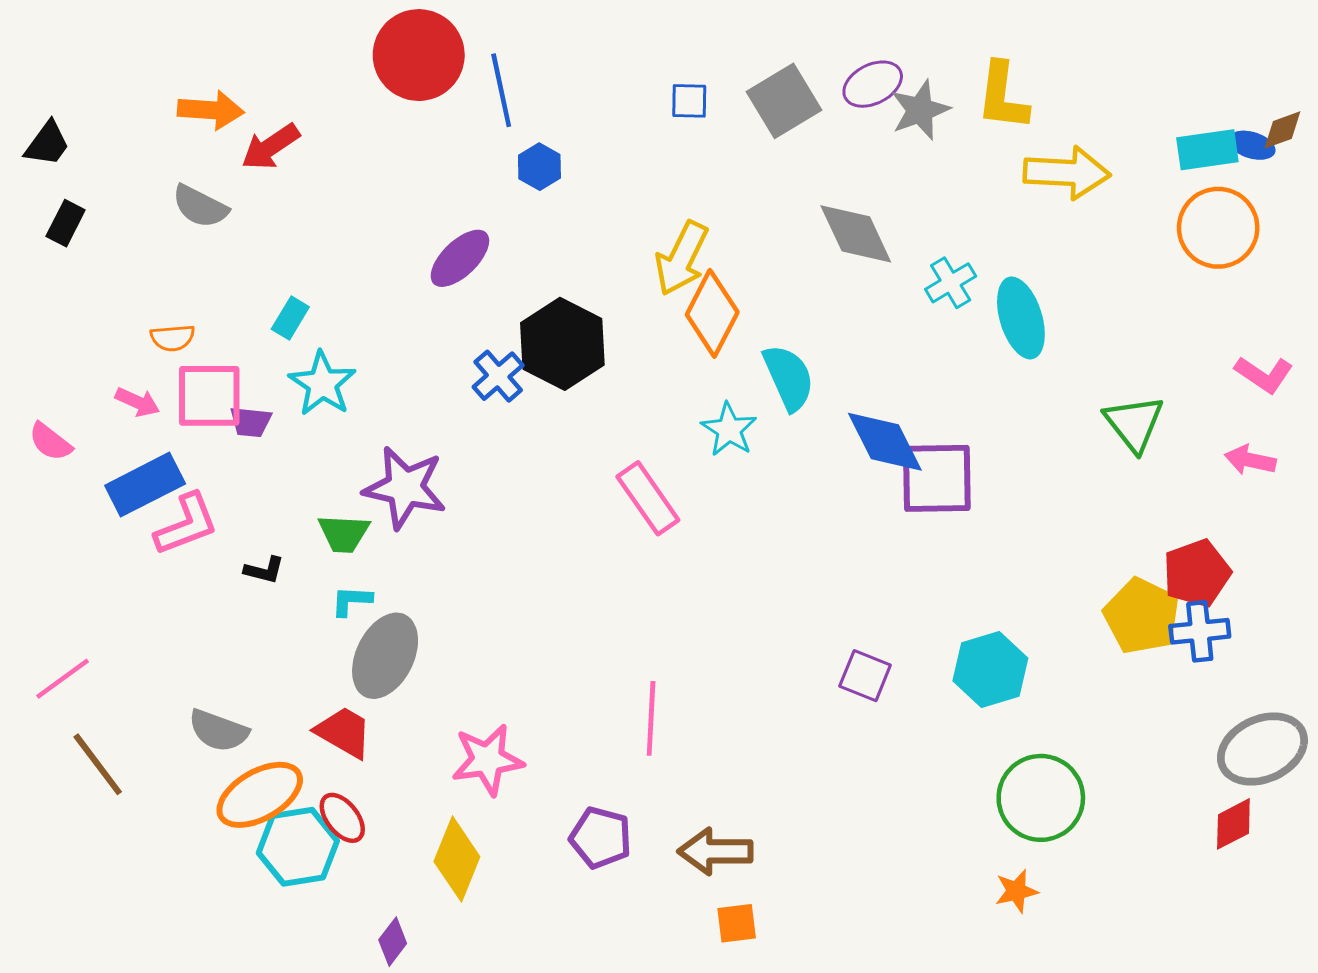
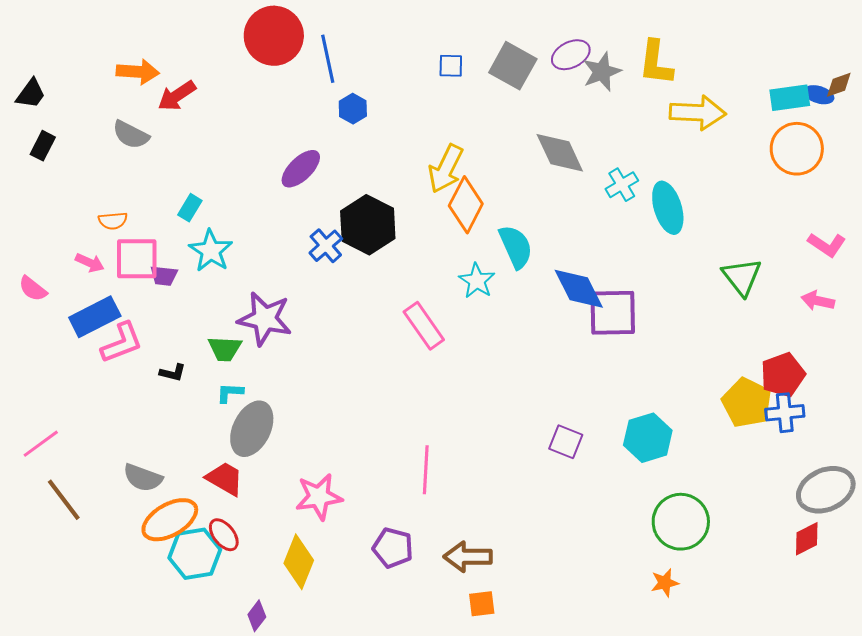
gray square: (784, 101) -> (513, 66), turned -30

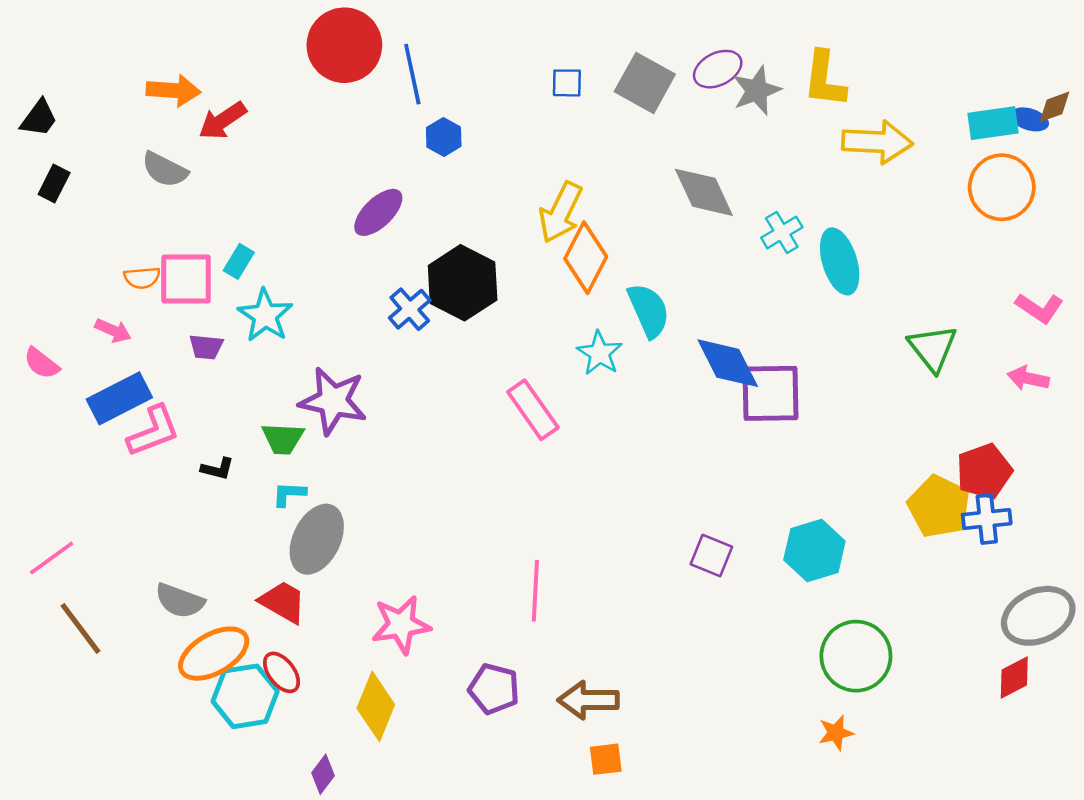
pink square: (137, 259) -> (186, 279), moved

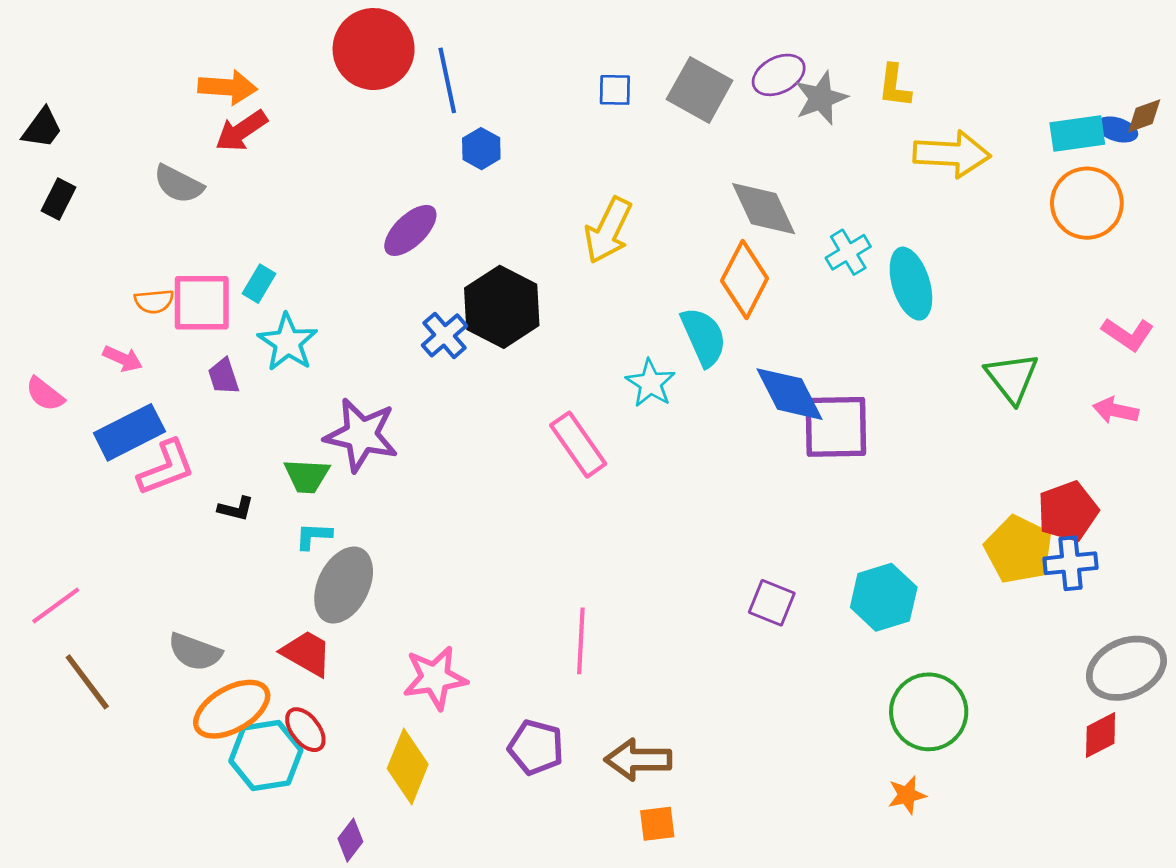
yellow L-shape: (825, 79) -> (895, 86), size x0.7
orange arrow: (173, 90) -> (228, 87), moved
orange diamond: (586, 258) -> (745, 280), moved
purple trapezoid: (206, 347) -> (224, 376), turned 66

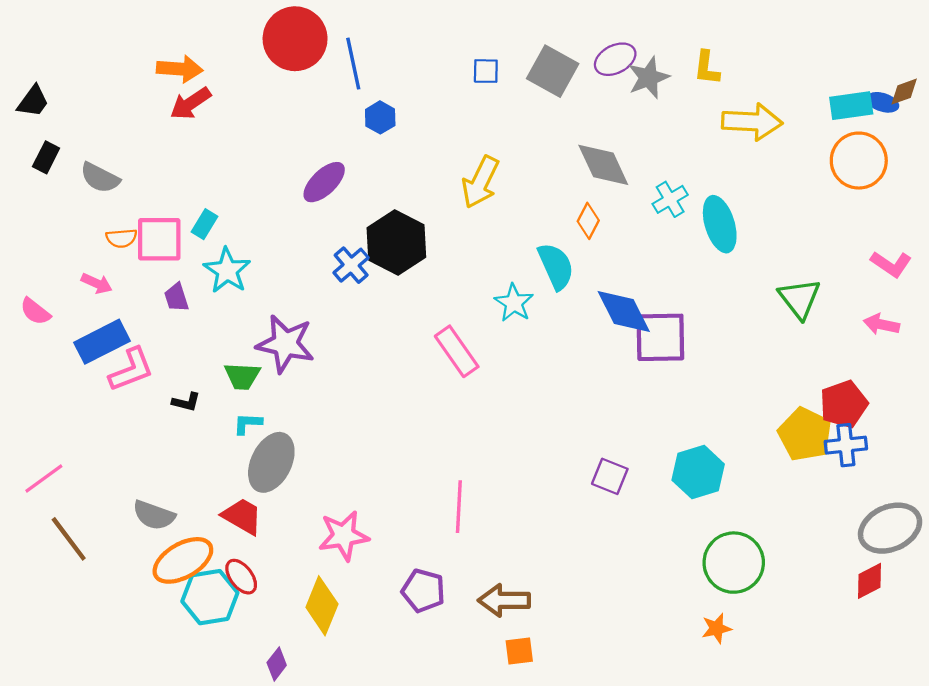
gray semicircle: (179, 184) -> (100, 178), moved
orange diamond: (745, 280) -> (588, 221), size x0.6

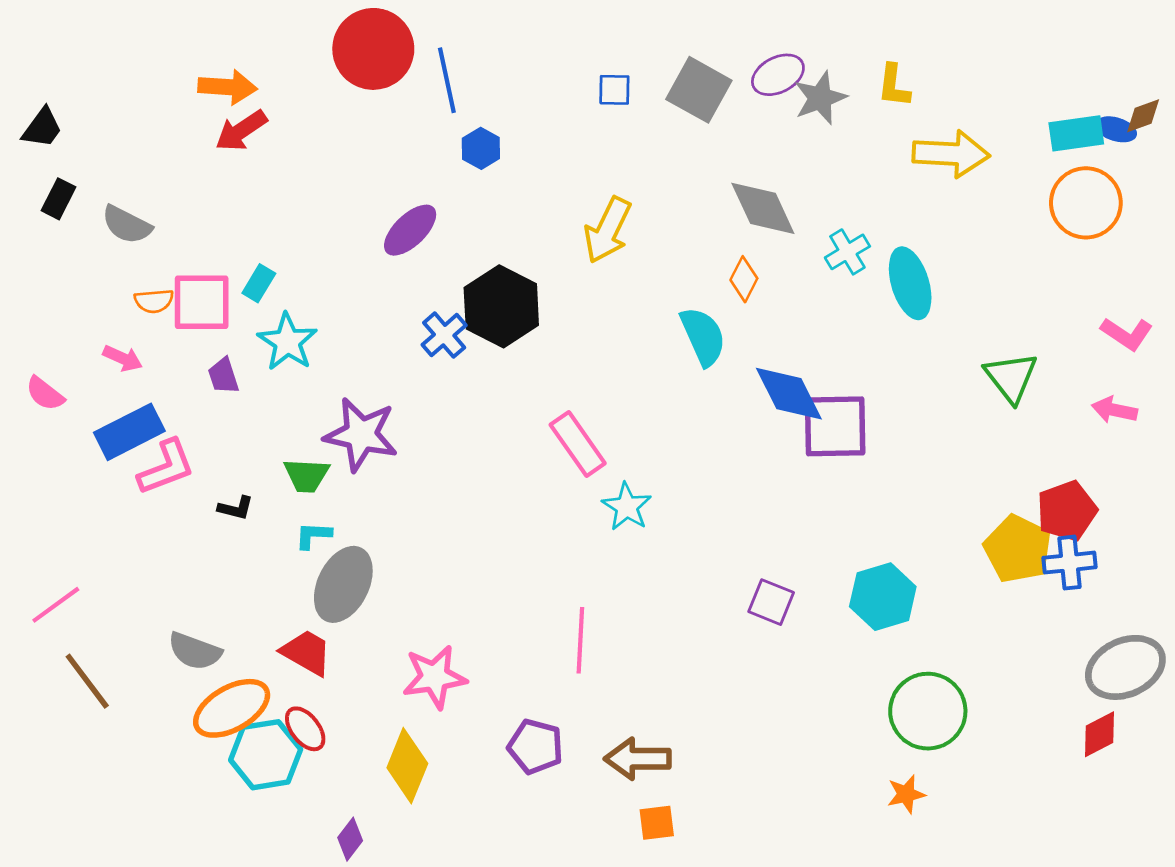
cyan star: (514, 303) -> (627, 507), moved

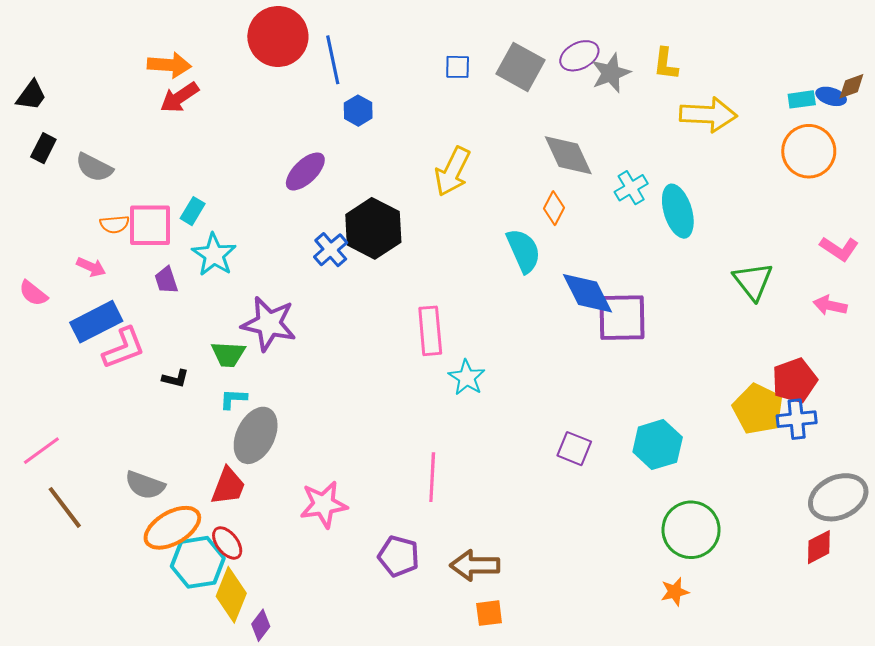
cyan rectangle: (1076, 133) -> (802, 99), size x0.7
pink rectangle: (578, 444) -> (430, 331), turned 30
red trapezoid: (307, 652) -> (228, 486), turned 81
yellow diamond: (407, 766) -> (231, 595), moved

